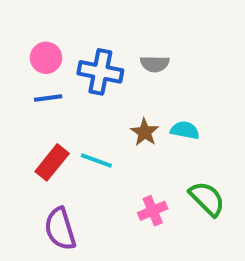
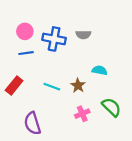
brown star: (145, 132) -> (78, 86), moved
red rectangle: (52, 162) -> (14, 86), moved

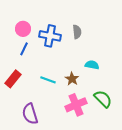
gray semicircle: (83, 35) -> (77, 32), turned -96
blue line: (26, 53) -> (24, 49), turned -56
pink cross: (82, 114) -> (76, 105), size x1.5

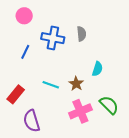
pink circle: (23, 29) -> (24, 16), moved
cyan semicircle: (92, 65) -> (97, 69), turned 96
red rectangle: (13, 79) -> (16, 94), moved

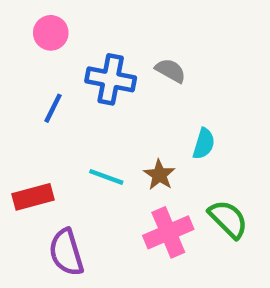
gray semicircle: (81, 34) -> (170, 71), turned -56
red rectangle: (16, 94) -> (33, 197), turned 36

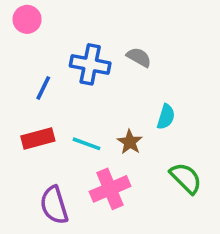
pink circle: (51, 33) -> (27, 19), moved
red rectangle: (33, 197) -> (38, 138), moved
pink cross: (168, 232) -> (110, 189), moved

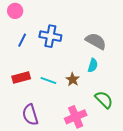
gray semicircle: (139, 57) -> (96, 41), moved, size x1.5
blue line: (43, 88) -> (22, 40), moved
pink cross: (110, 189) -> (76, 117), moved

